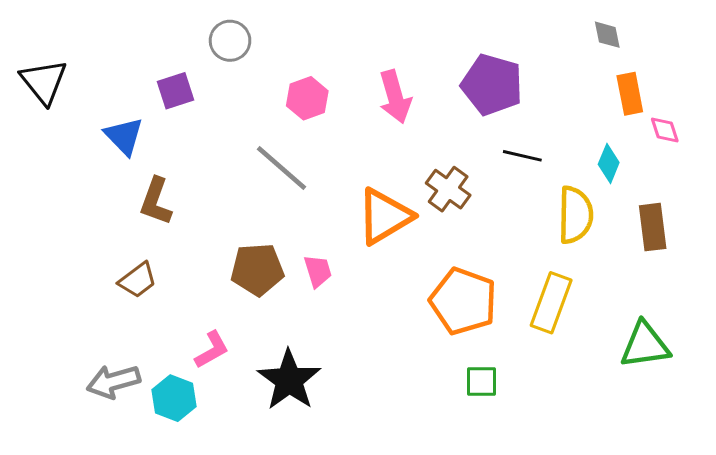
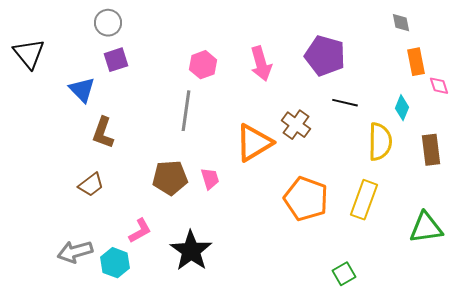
gray circle: (230, 41) -> (108, 23), moved
gray line: (282, 168) -> (186, 111), turned 57
green square: (481, 382) -> (344, 274), moved, turned -30

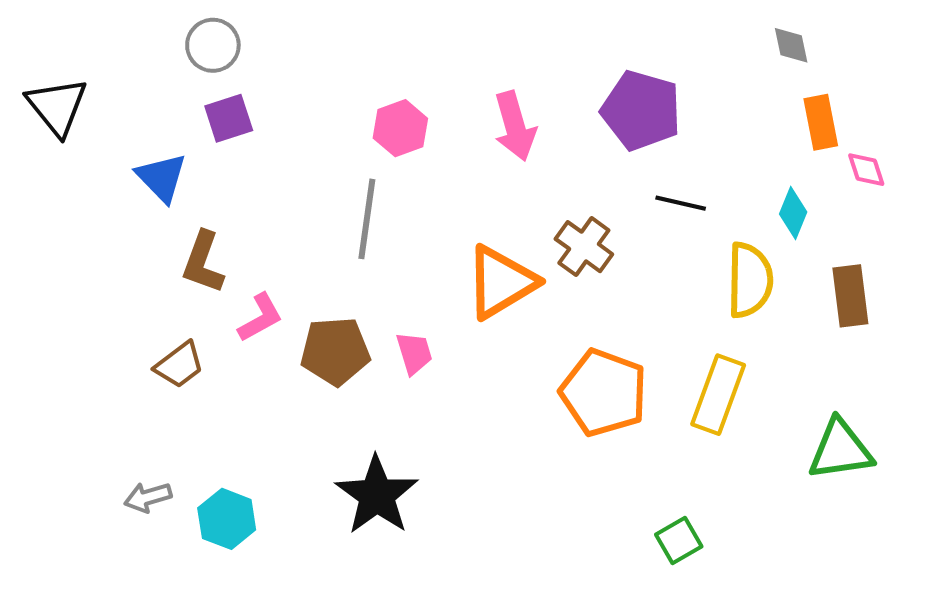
pink L-shape: (140, 231) -> (260, 318), moved
gray arrow: (75, 252) -> (148, 497), size x0.7

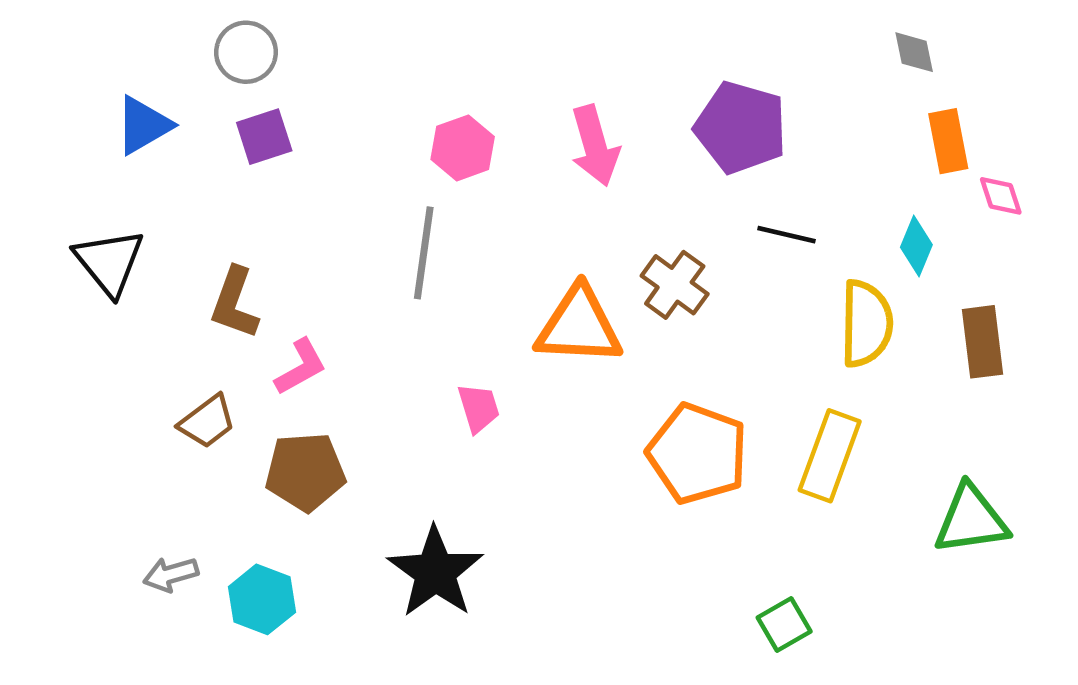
black triangle: (57, 106) -> (109, 262), moved
blue triangle: (162, 177) -> (143, 125), moved, turned 44
orange triangle: (501, 282) -> (579, 326), turned 34
brown pentagon: (335, 351) -> (305, 472), moved

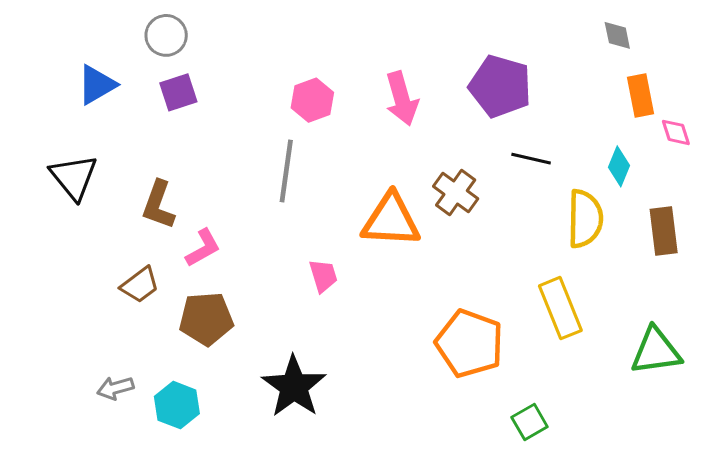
orange pentagon: (697, 454) -> (469, 343), moved
yellow rectangle: (830, 456) -> (560, 308), turned -42

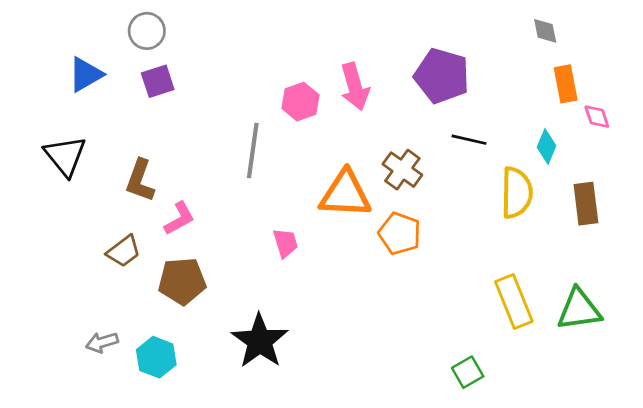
pink hexagon: (312, 100) -> (300, 102), moved
yellow rectangle: (560, 308) -> (514, 301), moved
orange pentagon: (469, 343) -> (400, 233), moved, size x0.7

